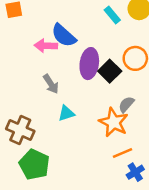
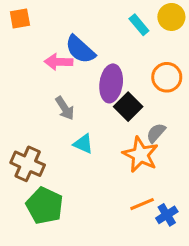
black square: (110, 71) -> (128, 107), moved
cyan triangle: (66, 113) -> (83, 144), turned 42
orange line: (123, 153) -> (142, 204), moved

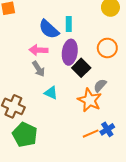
cyan rectangle: (139, 25) -> (69, 24), moved, turned 40
pink arrow: (59, 62) -> (38, 50), moved
blue cross: (167, 215) -> (107, 129), moved

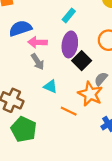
cyan rectangle: (69, 24) -> (69, 15), turned 40
blue semicircle: (49, 29) -> (20, 28), moved, turned 120
orange line: (91, 134) -> (69, 111), moved, turned 49

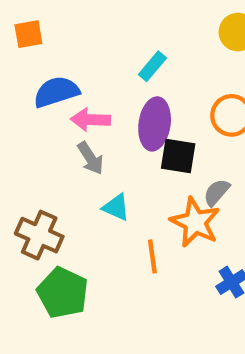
black square: (82, 61) -> (178, 156), turned -36
orange line: (69, 111) -> (152, 256), turned 56

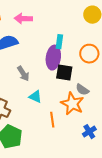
cyan rectangle: (152, 66) -> (59, 42), moved, turned -32
pink arrow: (90, 120) -> (23, 19), moved
gray semicircle: (217, 192) -> (82, 90), turned -96

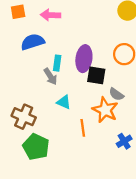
cyan rectangle: (59, 42) -> (57, 63), moved

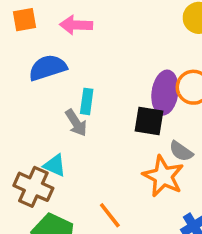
purple ellipse: (84, 59) -> (165, 93), moved
cyan triangle: (64, 102) -> (55, 165), moved
orange line: (83, 128) -> (110, 215), moved, turned -30

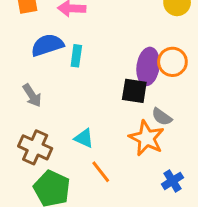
cyan rectangle: (87, 101) -> (76, 56), moved
gray arrow: (76, 123) -> (32, 95), moved
cyan triangle: (55, 165) -> (84, 138), moved

